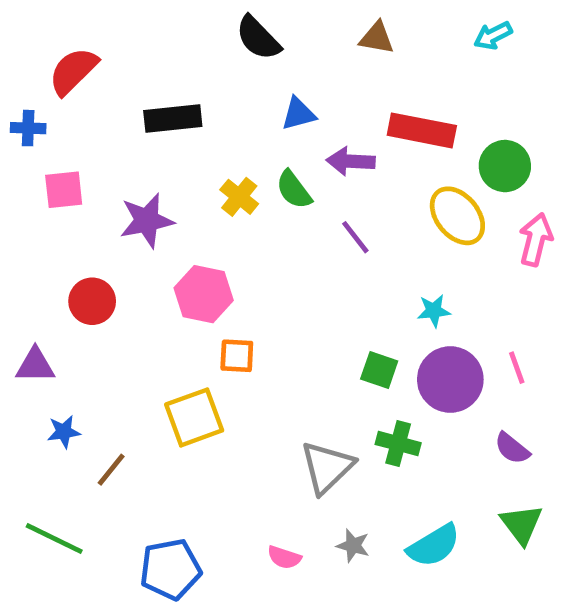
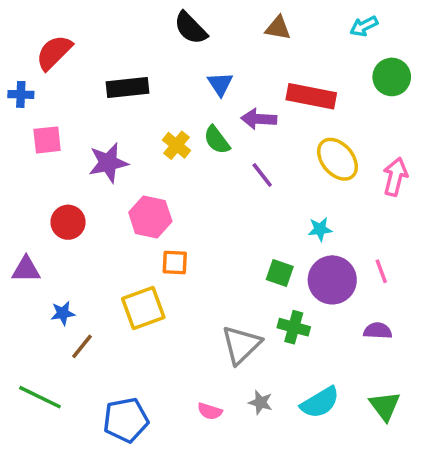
blue triangle: (299, 114) -> (220, 84), turned -48
green circle: (505, 166) -> (392, 77), moved
blue star: (64, 432) -> (63, 313), moved
purple semicircle: (512, 448) -> (378, 331), turned 144
green triangle: (521, 524) -> (385, 406), moved

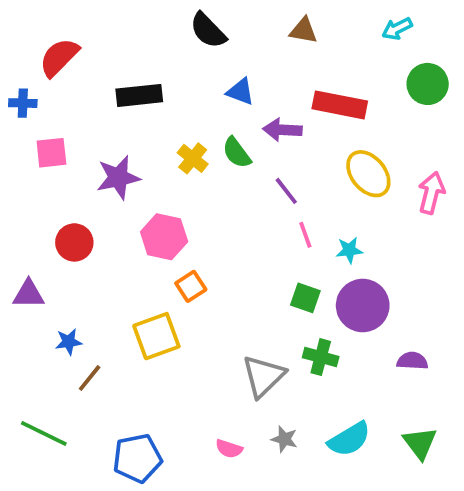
blue triangle: (220, 84) -> (240, 92), turned -36
orange square: (175, 262) -> (191, 286), turned -36
pink line: (381, 271) -> (305, 235), moved

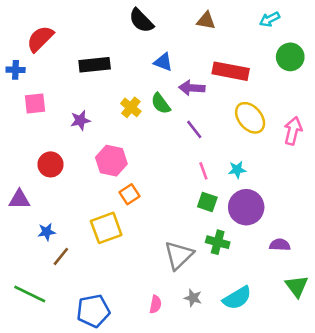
purple star: (118, 178) -> (80, 120), size x0.7
pink line: (305, 235) -> (203, 171), moved
green triangle: (420, 443) -> (297, 286), moved
pink semicircle: (229, 449) -> (155, 304), turned -96

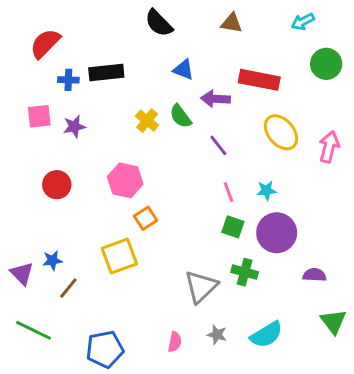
blue cross: (16, 70) -> (68, 80), moved
purple star: (80, 120) -> (74, 126), moved
purple triangle: (19, 199) -> (22, 274), moved, turned 45

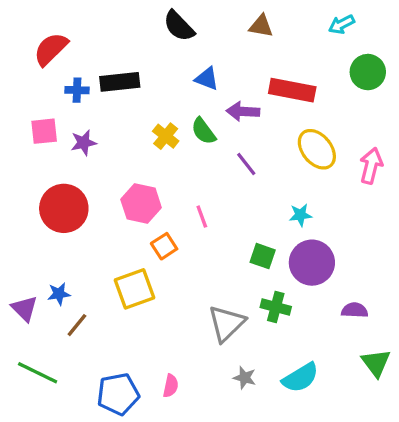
red circle: (57, 185) -> (64, 208), size x1.5
pink line: (229, 192) -> (202, 217), moved
pink semicircle: (175, 342) -> (171, 386), moved

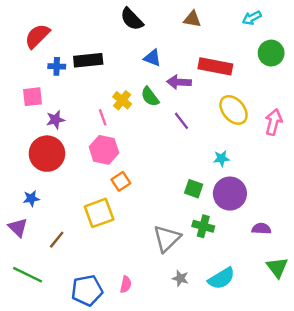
purple star: (84, 143) -> (55, 120), moved
pink line: (202, 217) -> (103, 117), moved
blue star: (59, 294) -> (31, 198), moved

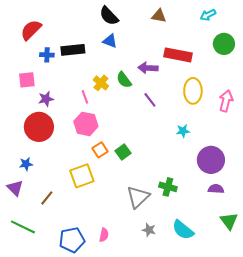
blue triangle: (152, 58) -> (110, 41), moved
yellow ellipse: (234, 110) -> (193, 91), turned 40
green square: (194, 189) -> (123, 152), moved, turned 35
purple circle: (230, 194) -> (211, 160), moved
cyan semicircle: (221, 278) -> (183, 230), turned 70

